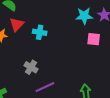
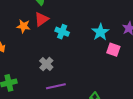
cyan star: (84, 16) -> (100, 32), moved, turned 30

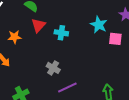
orange star: (24, 26) -> (15, 37), moved

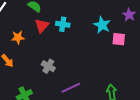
cyan cross: (61, 33) -> (63, 24), moved
gray cross: (53, 68) -> (48, 66), moved

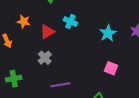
red triangle: (42, 26) -> (47, 32), moved
pink square: (119, 39) -> (111, 68), moved

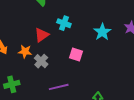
orange star: (24, 21) -> (25, 51), moved
pink square: (111, 68) -> (76, 54), moved

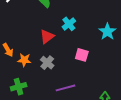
cyan cross: (64, 23) -> (69, 24), turned 32
orange star: (25, 51) -> (24, 60), moved

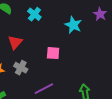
cyan cross: (69, 24) -> (34, 14), moved

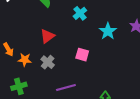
cyan cross: (34, 14) -> (80, 13), moved

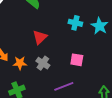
cyan cross: (80, 13) -> (75, 23), moved, turned -32
pink square: (82, 55) -> (77, 60), moved

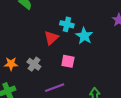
cyan star: (100, 26) -> (84, 36), moved
red triangle: (40, 37) -> (51, 38), moved

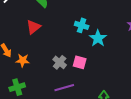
red triangle: (51, 38) -> (33, 27), moved
gray cross: (34, 64) -> (60, 62), moved

